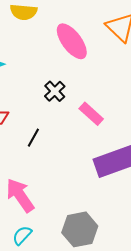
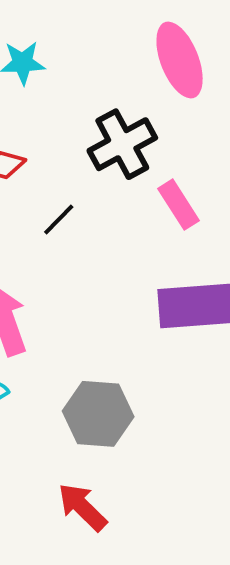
black cross: (55, 91) -> (122, 144), size x1.6

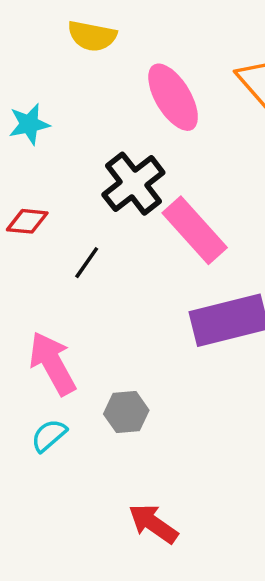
pink rectangle: (179, 205) -> (195, 230), size x1.5
gray hexagon: (98, 414) -> (126, 412), moved, size x0.7

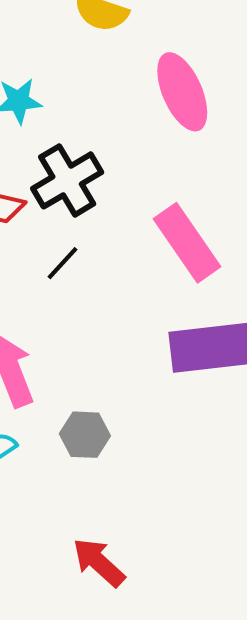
black cross: (133, 184) -> (67, 180), moved

